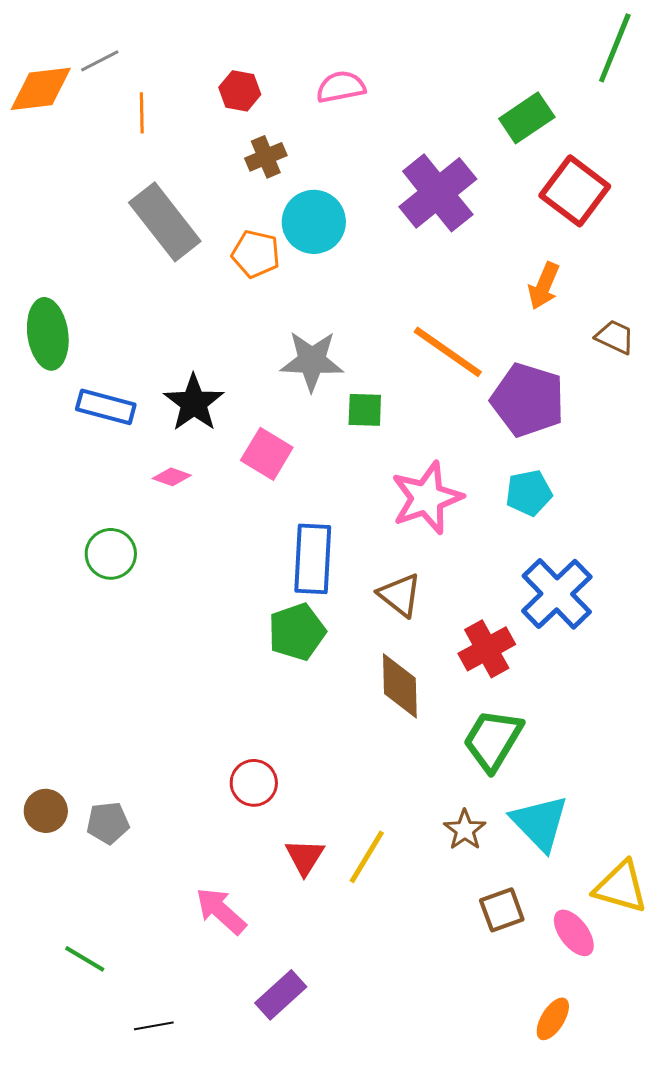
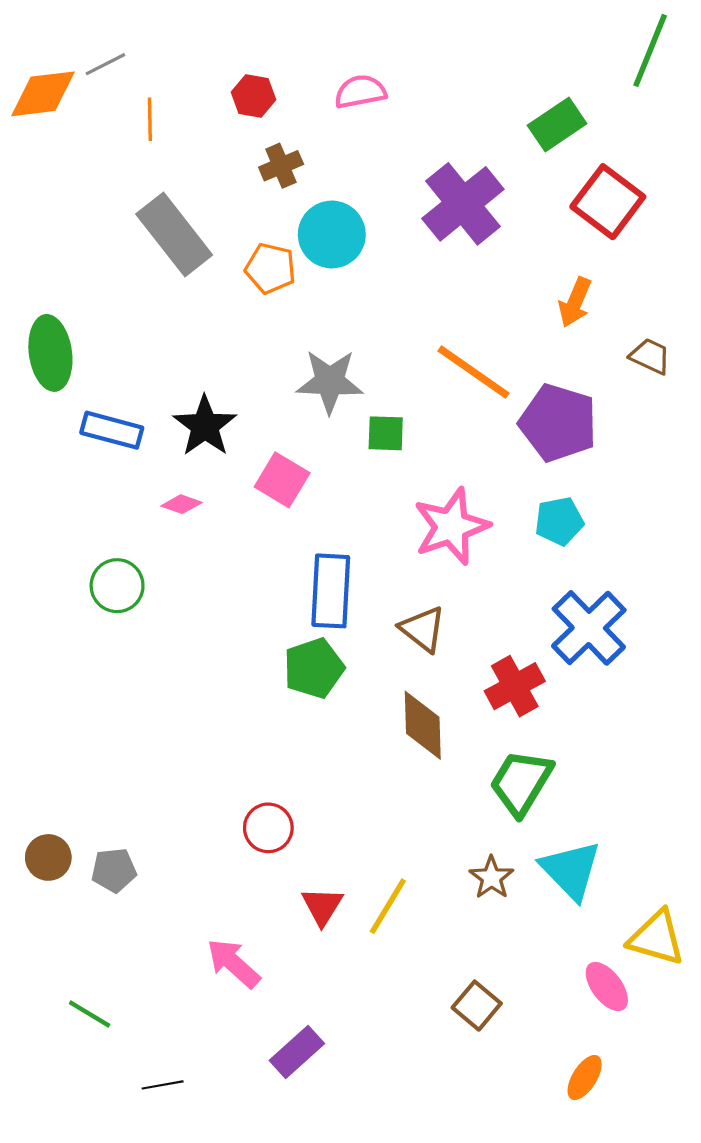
brown square: (502, 910) -> (477, 1006), moved, turned -30

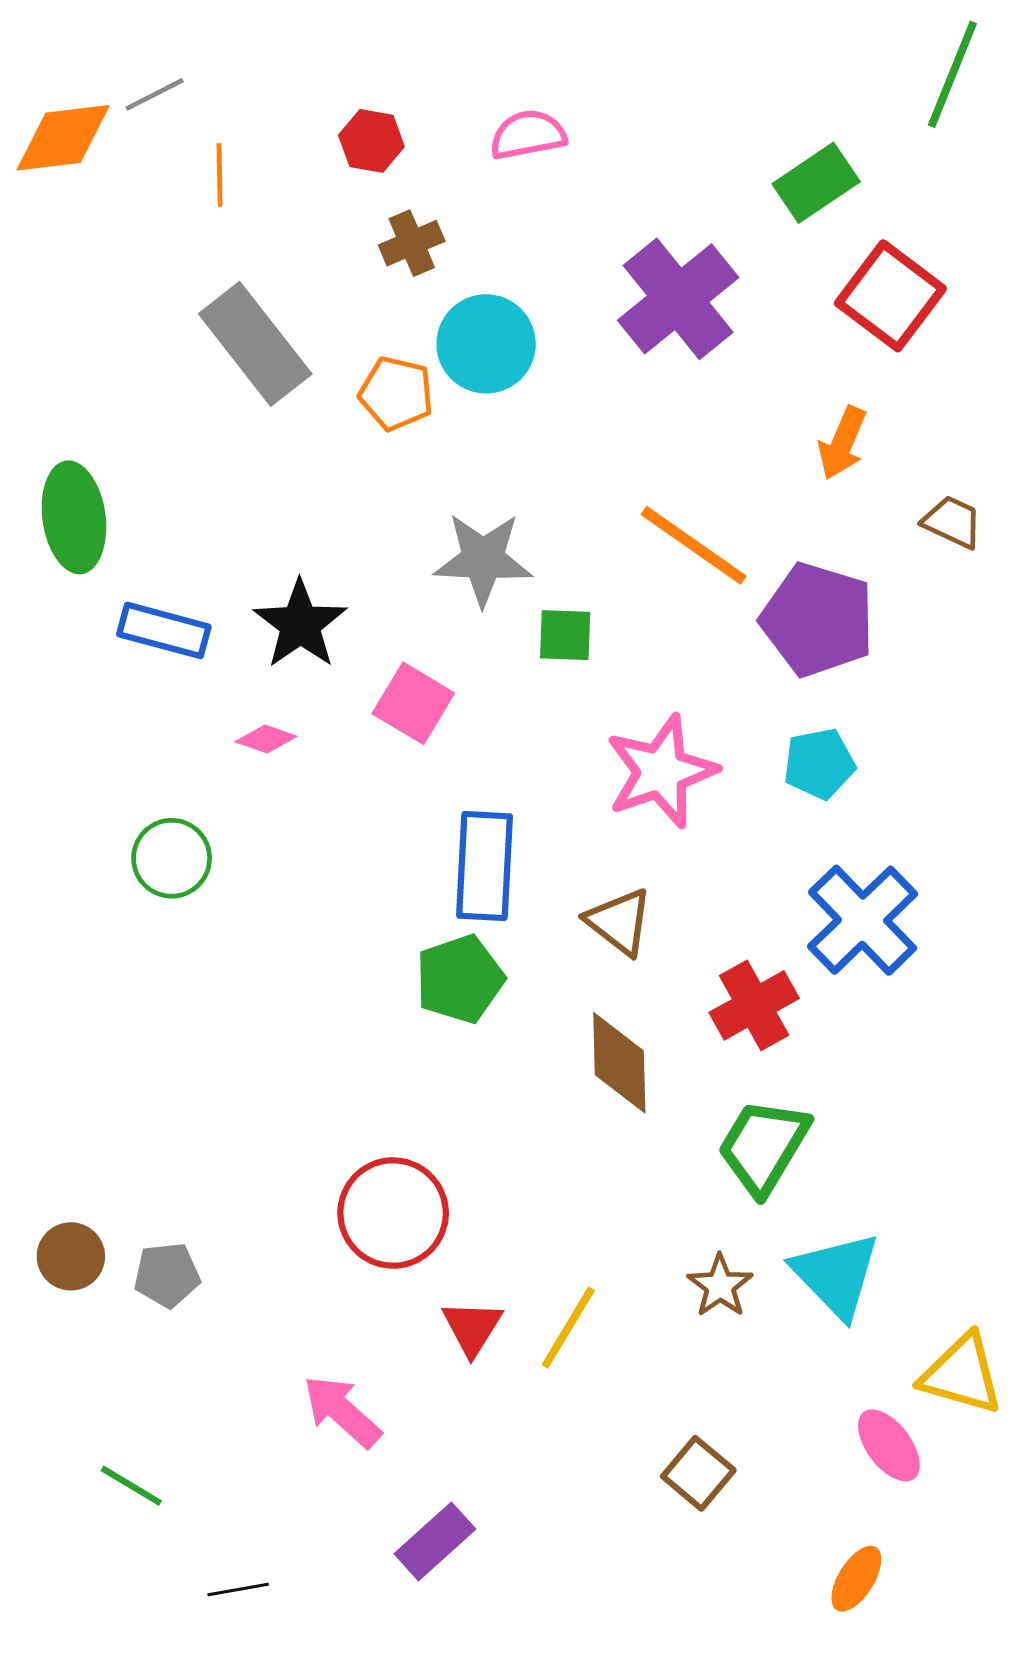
red circle: (268, 828) -> (393, 1213), size x1.5

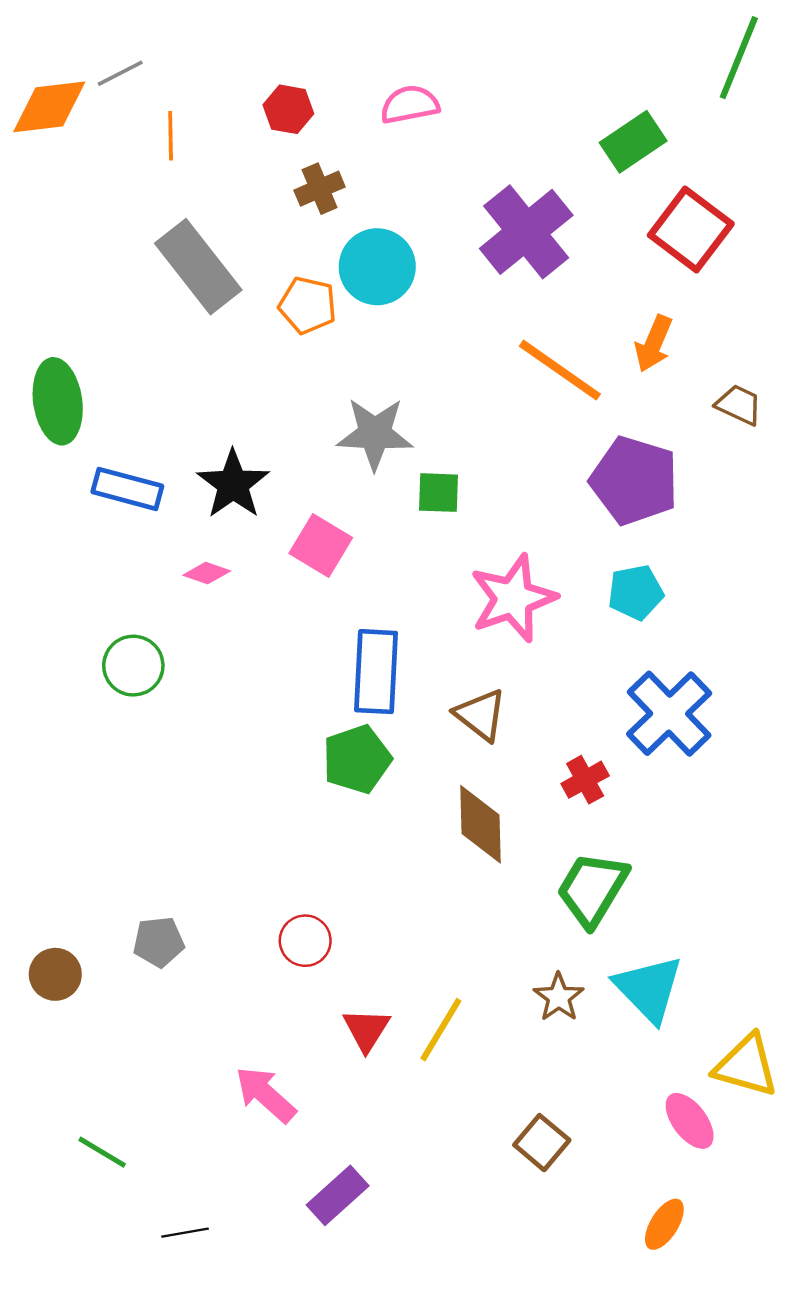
orange line: (694, 545) -> (560, 370), moved
red cross: (754, 1005) -> (585, 780), size x0.7
red circle: (393, 1213) -> (305, 941), size x0.6
gray pentagon: (167, 1275) -> (159, 942), moved

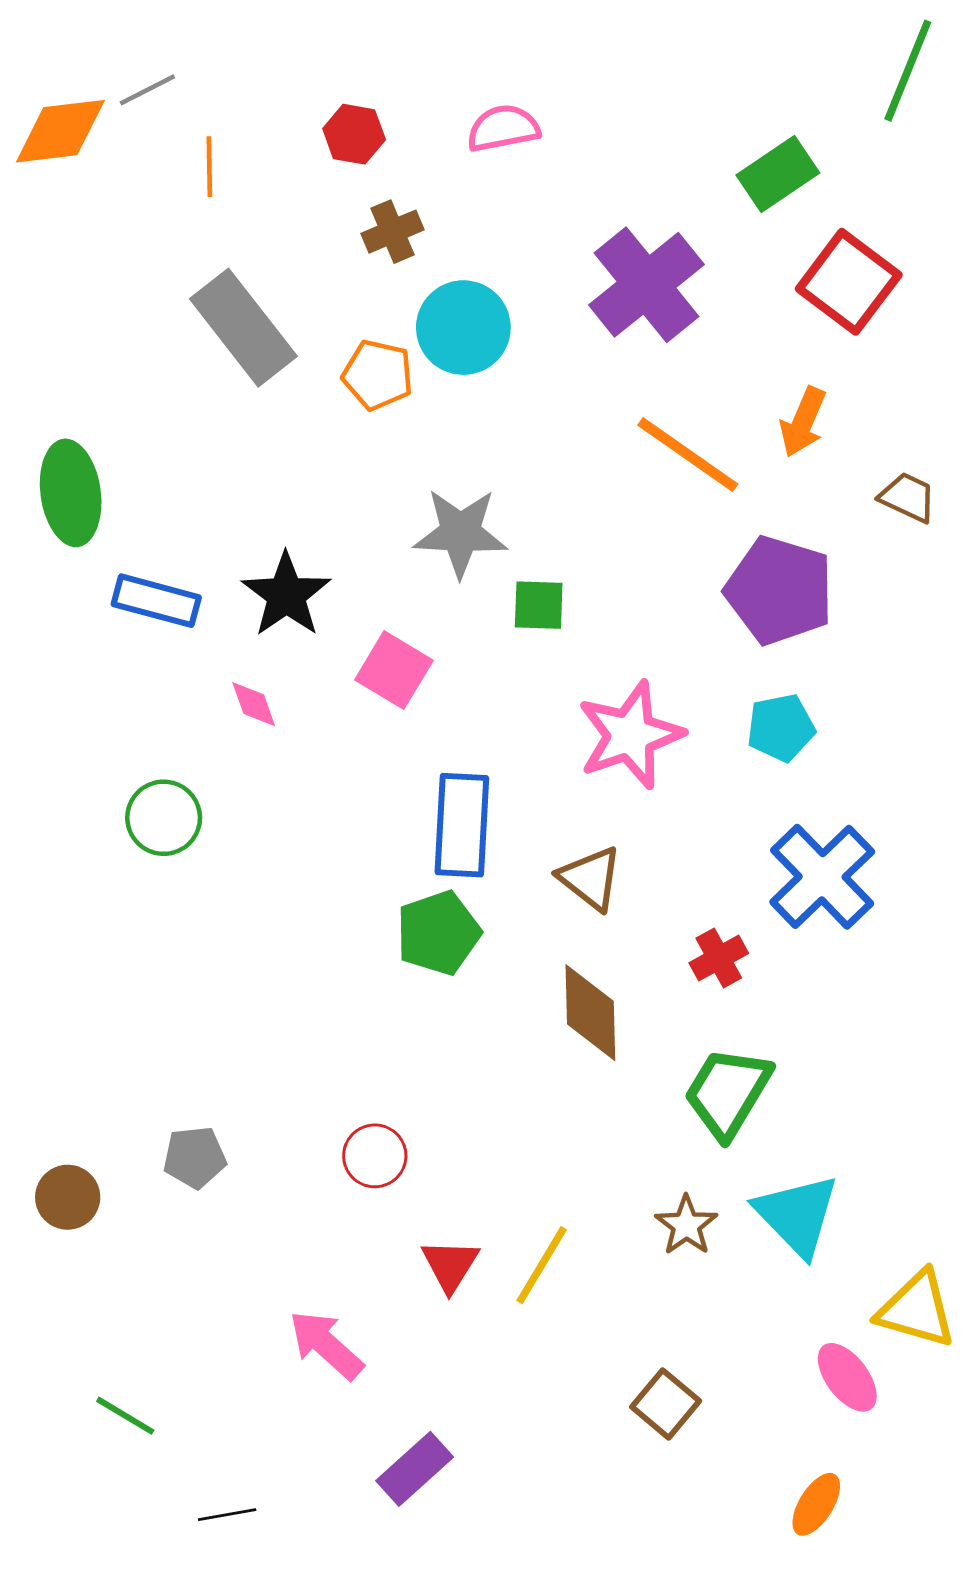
pink diamond: (207, 573) -> (254, 704), turned 51

